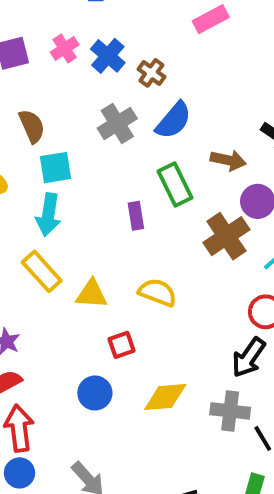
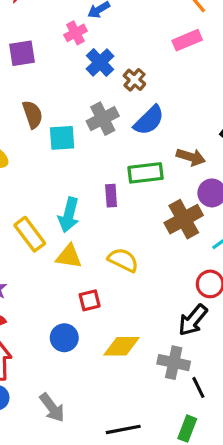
pink cross: (65, 48) -> (75, 33), moved
cyan square: (55, 168) -> (62, 138), moved
green rectangle: (175, 184) -> (145, 173), turned -76
cyan arrow: (48, 215) -> (69, 215), moved

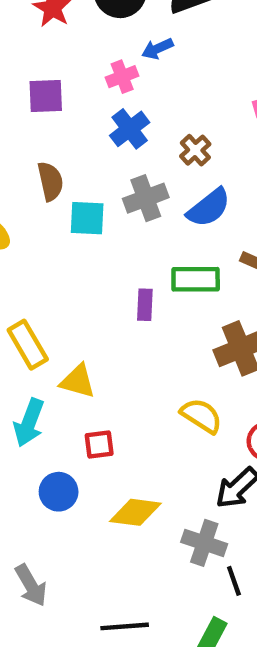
blue cross: (100, 63) -> (130, 129), moved
cyan arrow: (69, 215) -> (29, 423), moved
yellow semicircle: (123, 260) -> (201, 416), moved

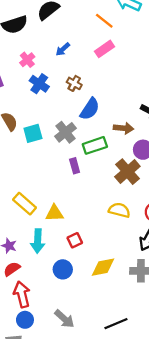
blue arrow: (157, 49) -> (63, 49), moved
gray cross: (146, 198) -> (66, 132), moved

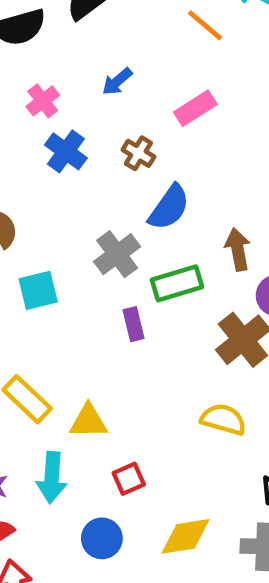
pink rectangle: (105, 49) -> (195, 108), moved
brown arrow: (124, 128) -> (238, 249), turned -108
cyan square: (33, 133) -> (38, 290), moved

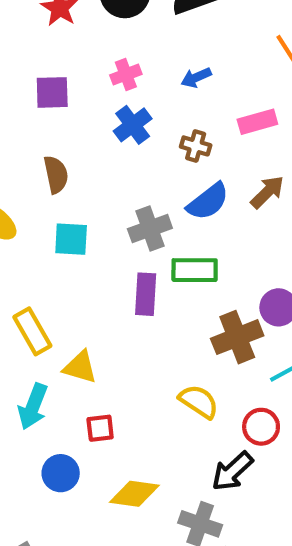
brown cross: (138, 153) -> (196, 146), turned -32
brown arrow: (238, 249) -> (267, 192), moved, turned 39
purple rectangle: (134, 324) -> (146, 294), size x1.4

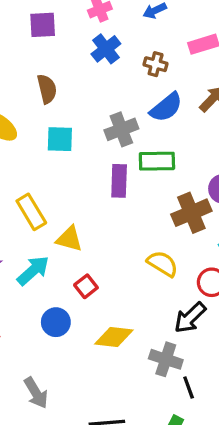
cyan arrow: (33, 406) -> (33, 271), turned -152
red square: (100, 428) -> (86, 286), turned -30

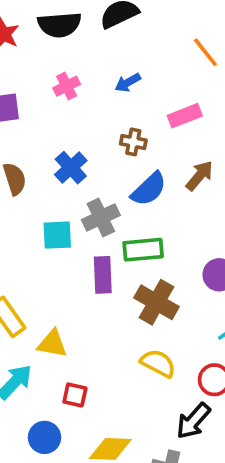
blue cross: (106, 49) -> (71, 168), moved
cyan square: (60, 139) -> (57, 235), moved
brown cross: (191, 213) -> (156, 302), moved, turned -33
red square: (86, 286) -> (75, 395), turned -35

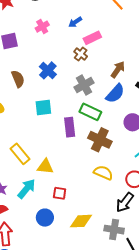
pink rectangle: (185, 116) -> (92, 38), moved
brown cross: (133, 142) -> (81, 54), turned 32
blue semicircle: (149, 189) -> (115, 94), moved
gray cross: (101, 217) -> (84, 85), moved
green rectangle: (143, 250) -> (90, 112), turned 35

